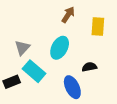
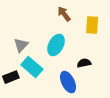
brown arrow: (68, 15) -> (64, 14), turned -70

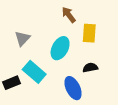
yellow rectangle: (92, 25) -> (89, 33), moved
gray triangle: (21, 45) -> (22, 38), moved

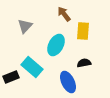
gray triangle: (22, 38) -> (25, 26), moved

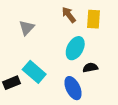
yellow rectangle: (83, 31) -> (94, 19), moved
cyan ellipse: (56, 45) -> (75, 48), moved

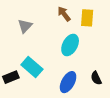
black semicircle: (90, 68) -> (96, 78), moved, turned -104
blue ellipse: (73, 88) -> (68, 82), turned 55

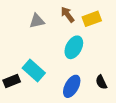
yellow rectangle: (87, 18) -> (92, 19), turned 66
gray triangle: (25, 26) -> (37, 21), moved, turned 35

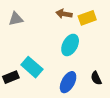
brown arrow: (67, 15) -> (64, 14), turned -42
gray triangle: (37, 21) -> (16, 19), moved

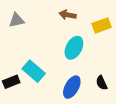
yellow rectangle: (87, 18) -> (102, 25), moved

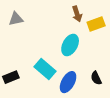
brown arrow: (68, 15) -> (77, 14), moved, turned -119
cyan rectangle: (34, 71) -> (45, 69), moved

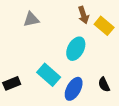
gray triangle: (16, 19) -> (31, 19), moved
yellow rectangle: (96, 24) -> (104, 26), turned 60

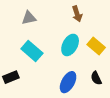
yellow rectangle: (104, 26) -> (96, 46), moved
cyan rectangle: (49, 75) -> (32, 51), moved

